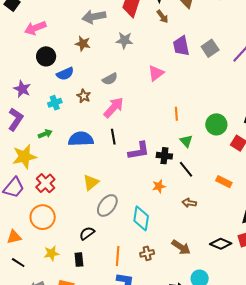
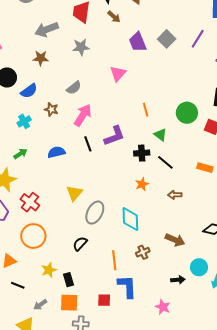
blue semicircle: (81, 139) -> (56, 152), size x0.7
purple L-shape: (139, 151) -> (114, 136), moved
black rectangle: (79, 260) -> (69, 280), moved

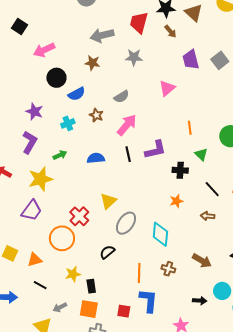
black line: (165, 162) -> (212, 189), moved
red cross: (30, 202) -> (79, 216), moved
brown cross: (143, 252) -> (168, 269), turned 32

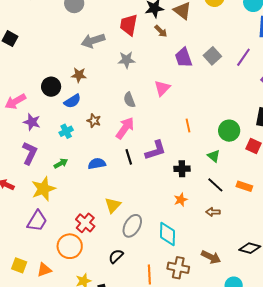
pink arrow: (44, 50) -> (15, 101), moved
brown star: (92, 63) -> (79, 75), moved
gray semicircle: (121, 97) -> (129, 100), moved, turned 105
green triangle: (201, 154) -> (214, 156), moved
brown cross: (168, 269) -> (178, 268), size x1.5

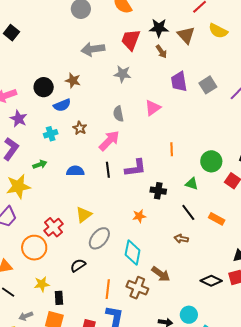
green triangle: (214, 156) -> (192, 184), turned -32
orange star: (181, 200) -> (139, 216), moved
brown arrow: (211, 257) -> (161, 274), moved

